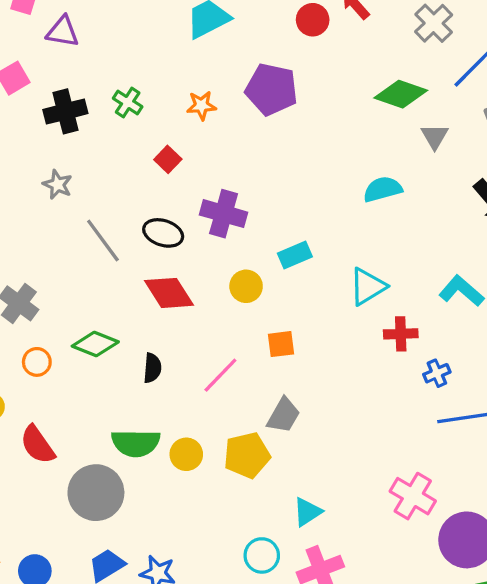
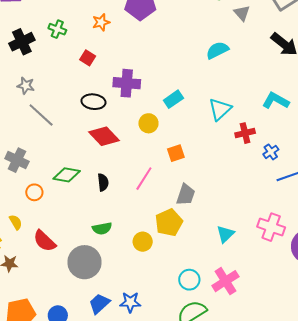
gray line: (103, 240) -> (41, 115), moved
green semicircle: (136, 443) -> (102, 228), size x0.7
yellow circle: (186, 454) -> (143, 242), moved
cyan triangle: (307, 512) -> (225, 234), moved

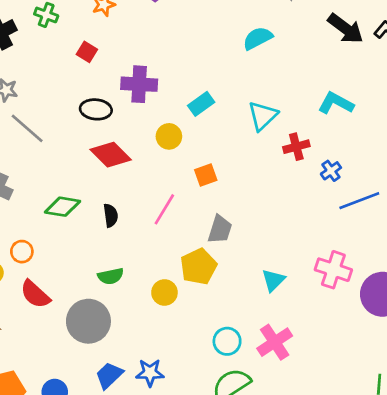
orange circle: (34, 192) -> (22, 252), moved

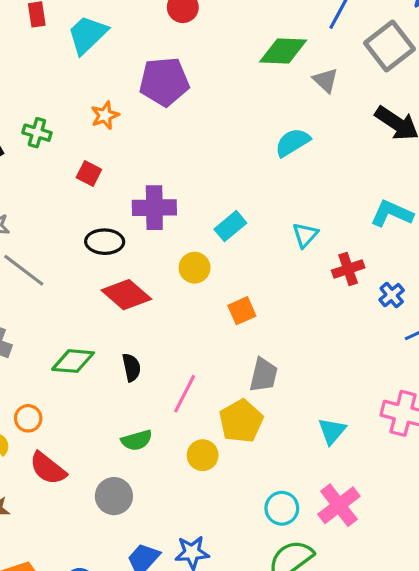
cyan triangle: (263, 116) -> (305, 235), size x0.7
pink line: (164, 209) -> (185, 394), moved
gray circle: (88, 321) -> (114, 496), size x0.7

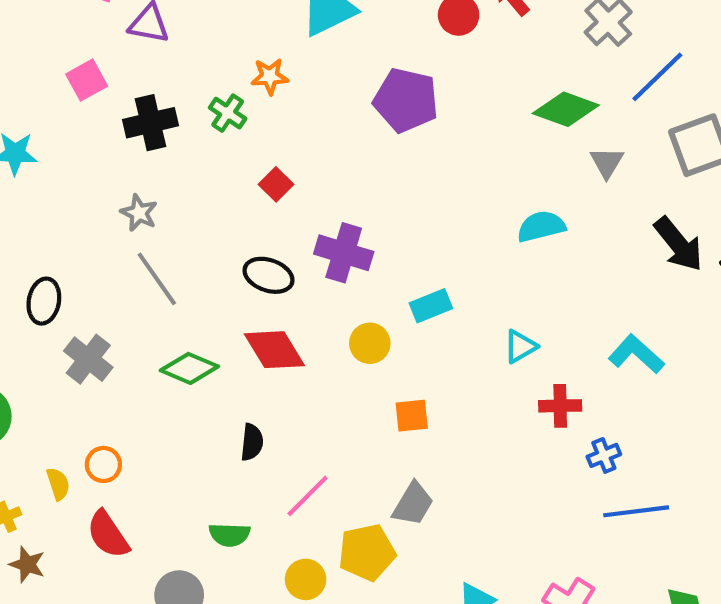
orange star: (105, 115) -> (270, 76), moved
green diamond: (73, 361) -> (189, 368), moved

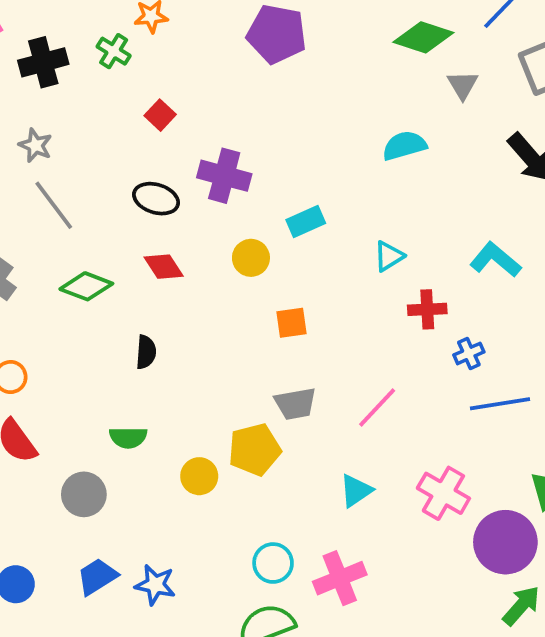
red diamond: (274, 350) -> (164, 267), size x0.7
pink line: (308, 496) -> (377, 407), moved
gray trapezoid: (413, 504) -> (295, 404), turned 51

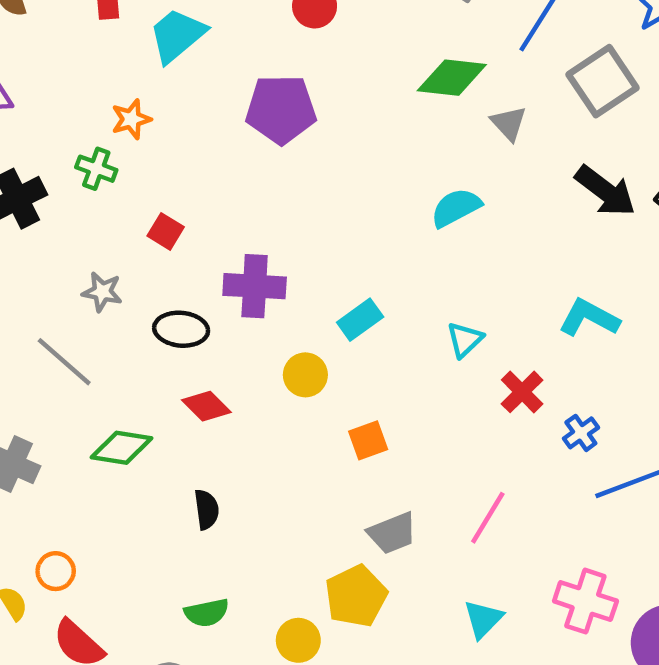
gray star: (35, 145) -> (102, 292), moved
red cross: (427, 309) -> (522, 392), turned -30

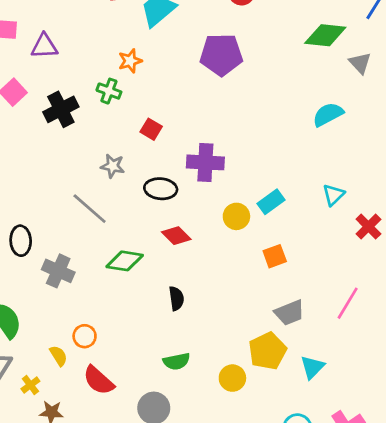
cyan rectangle: (360, 320) -> (271, 202), moved
cyan triangle: (483, 619) -> (312, 367), moved

